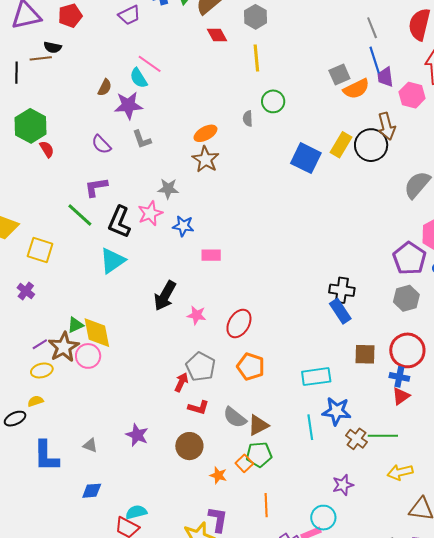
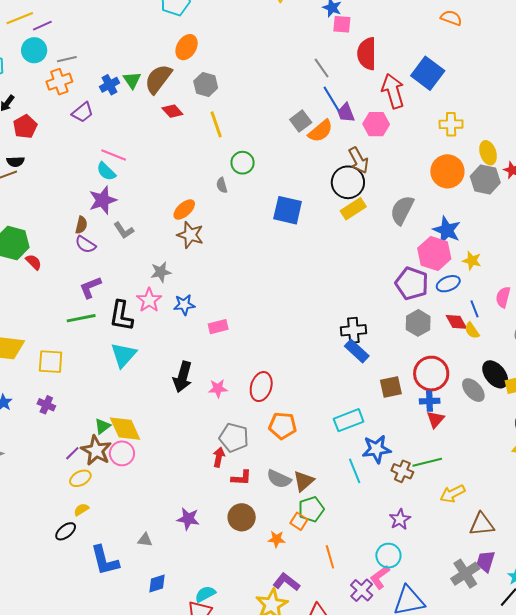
brown semicircle: (105, 87) -> (81, 225), moved
yellow rectangle: (341, 145) -> (353, 209), moved, turned 40
green line: (80, 215) -> (81, 318), turned -40
purple L-shape: (218, 519) -> (286, 582), turned -48

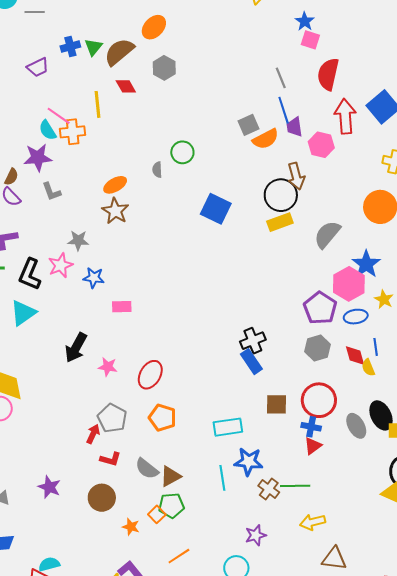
orange cross: (59, 82) -> (73, 132), moved
yellow line: (216, 124) -> (98, 104), moved
black cross: (353, 330) -> (253, 341), turned -30
orange line: (330, 557) -> (179, 556), turned 60

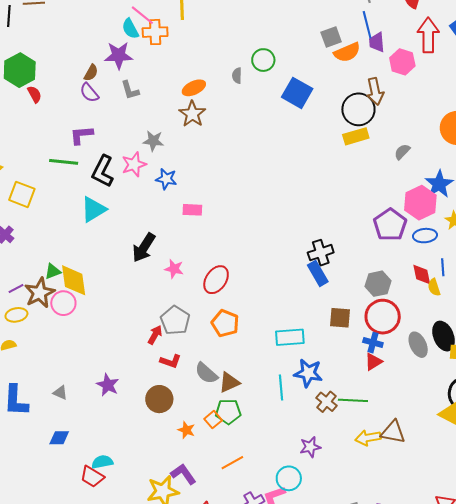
blue square: (216, 209) -> (297, 93), moved
gray semicircle: (327, 234) -> (402, 152), size x0.6
gray hexagon: (317, 348) -> (378, 284), moved
brown triangle: (334, 559) -> (393, 432), moved

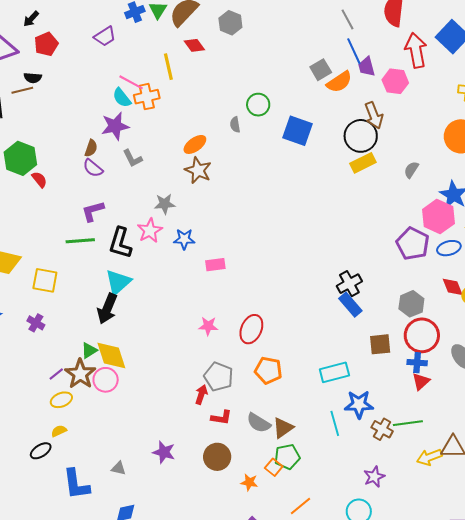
black arrow: (144, 248) -> (107, 309), moved

